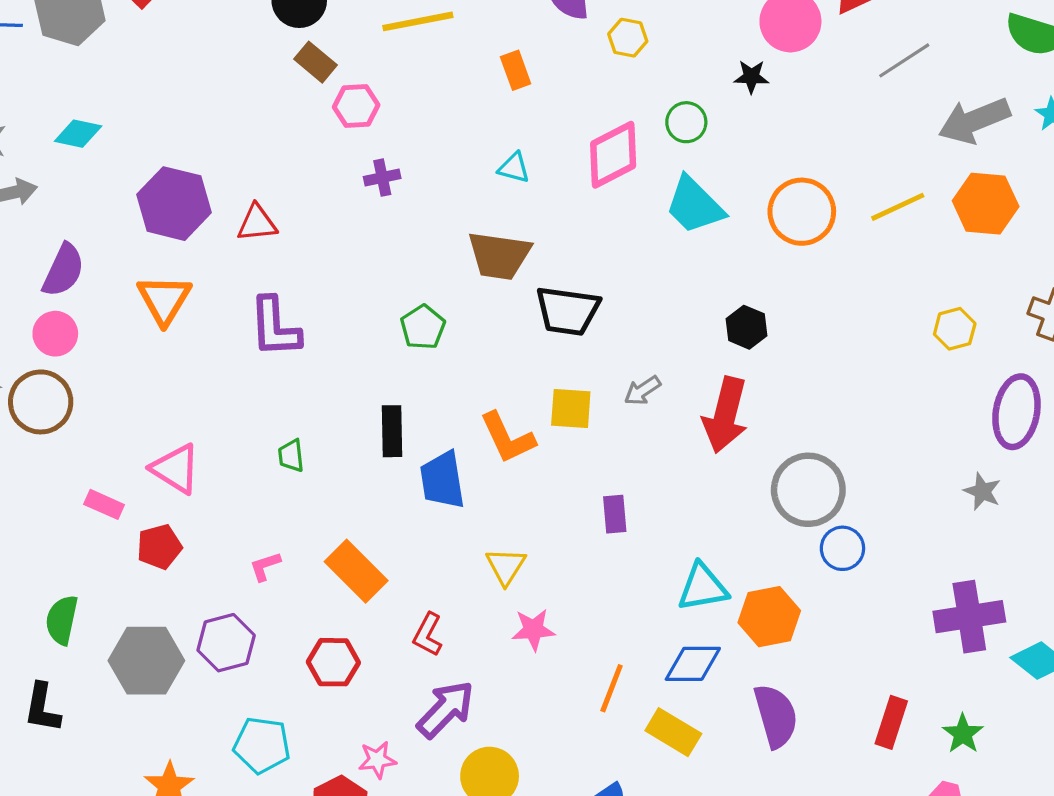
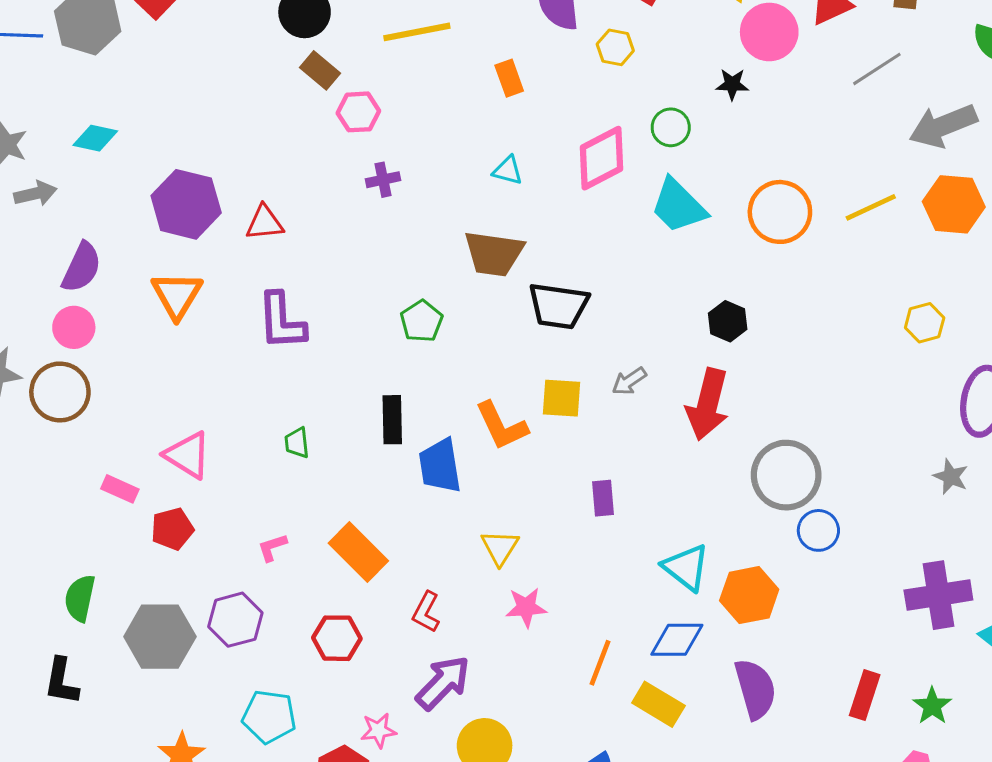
cyan triangle: (703, 587) -> (686, 567), turned 48

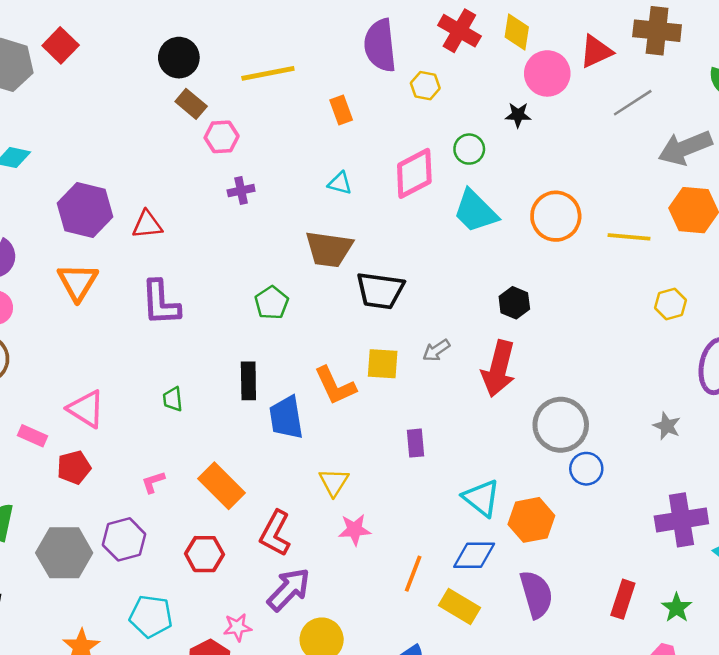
yellow line: (871, 207) -> (629, 237), moved, turned 30
gray star: (951, 477) -> (667, 426), moved
red L-shape: (426, 612) -> (275, 533), size x1.4

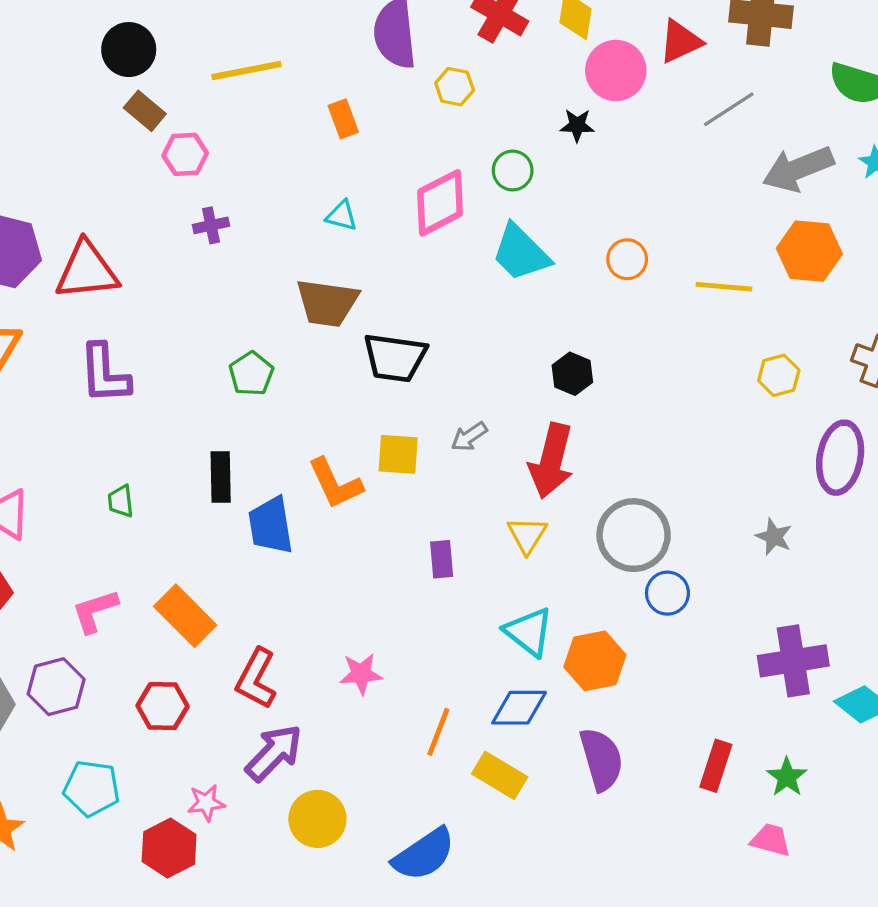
orange circle: (556, 216) -> (627, 259), size x0.6
red triangle: (147, 225) -> (87, 271), size x1.6
pink L-shape: (153, 482) -> (95, 611), size x1.5
yellow triangle: (334, 482) -> (527, 535), moved

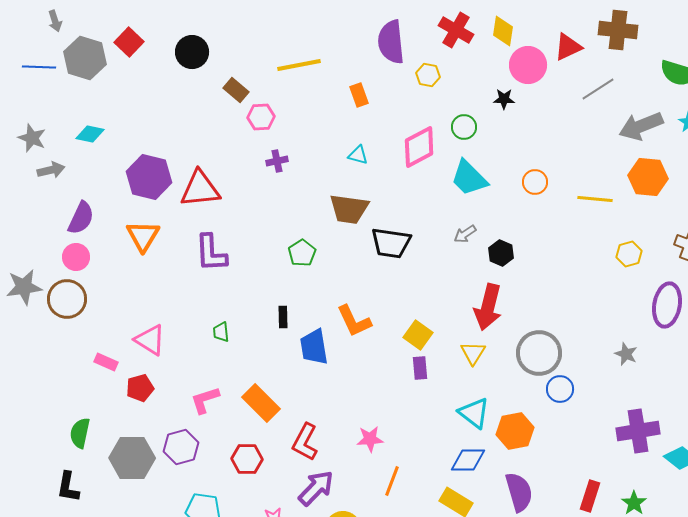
black circle: (129, 50) -> (192, 52), moved
gray arrow: (469, 437) -> (465, 234), moved
yellow square: (398, 454) -> (418, 335), moved, turned 32
black rectangle: (221, 477) -> (283, 317), size x0.7
orange line: (438, 732) -> (392, 481), moved

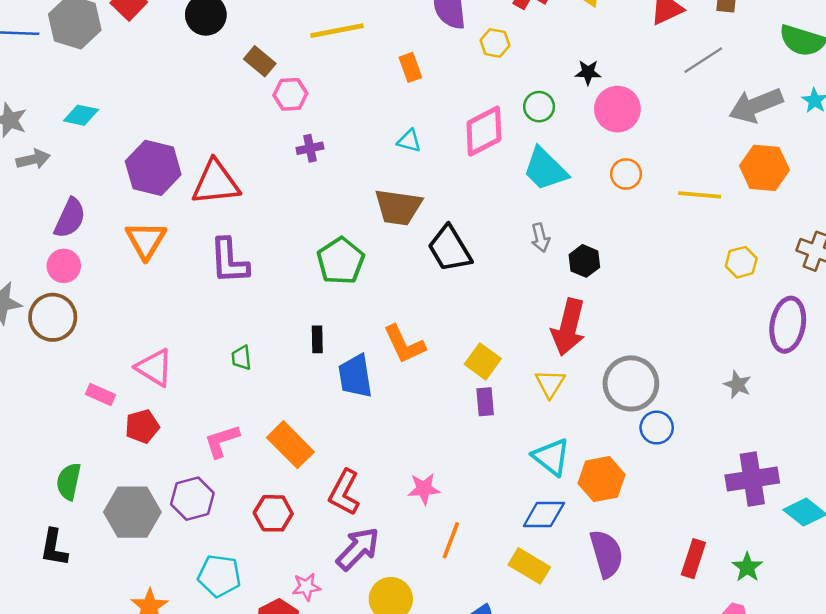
pink circle: (528, 65) -> (617, 109), moved
gray arrow: (465, 234) -> (540, 238), turned -70
black trapezoid: (391, 243) -> (450, 249), turned 51
green pentagon: (302, 253) -> (341, 261), size x1.4

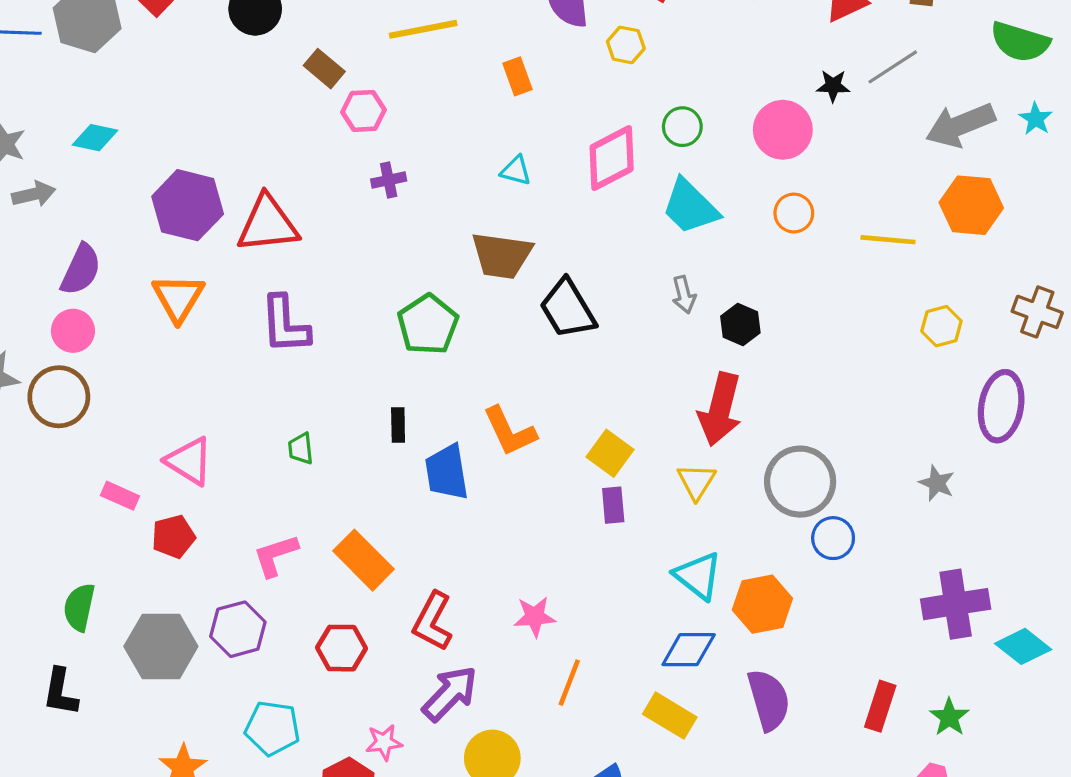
black star: (588, 72) -> (833, 86), moved

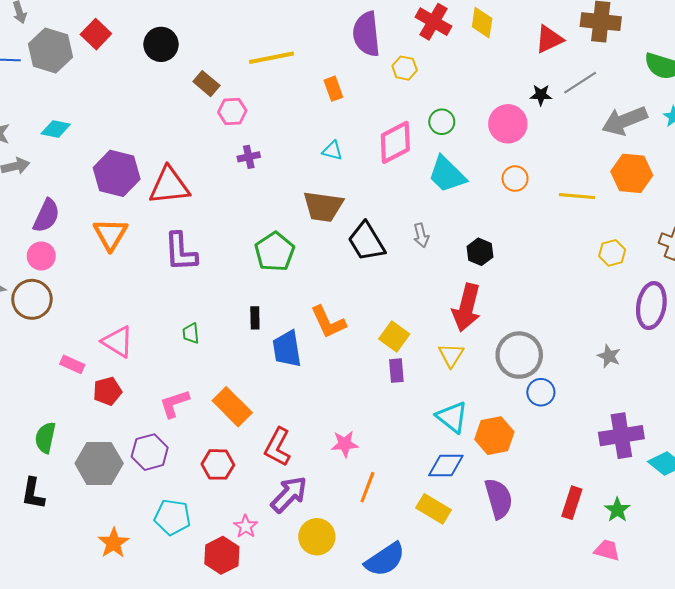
gray arrow: (684, 295) -> (421, 235), moved
pink star: (384, 742) -> (246, 526), turned -30

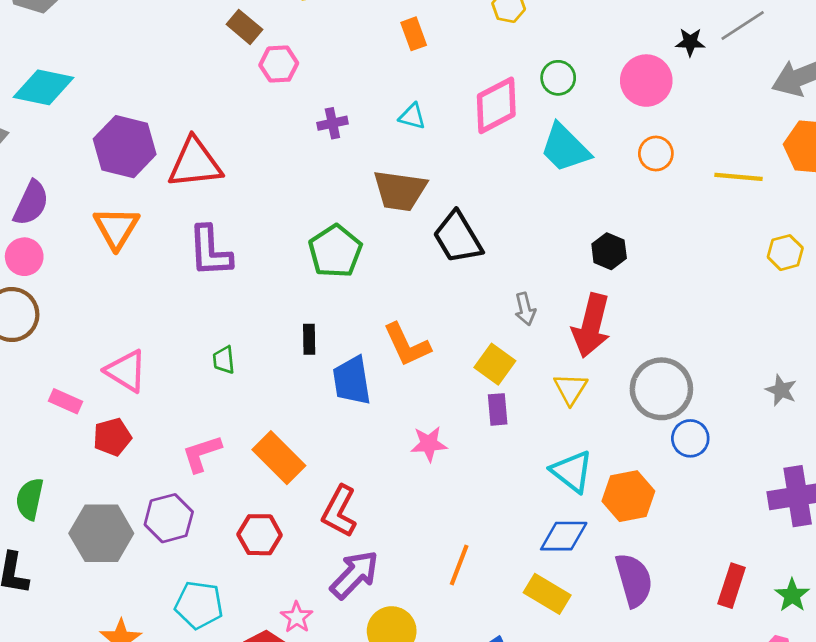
cyan diamond: (56, 129) -> (43, 87), size x1.5
purple cross: (249, 157) -> (332, 123), moved
gray arrow: (421, 235) -> (525, 309), moved
pink star: (345, 444) -> (429, 444), moved

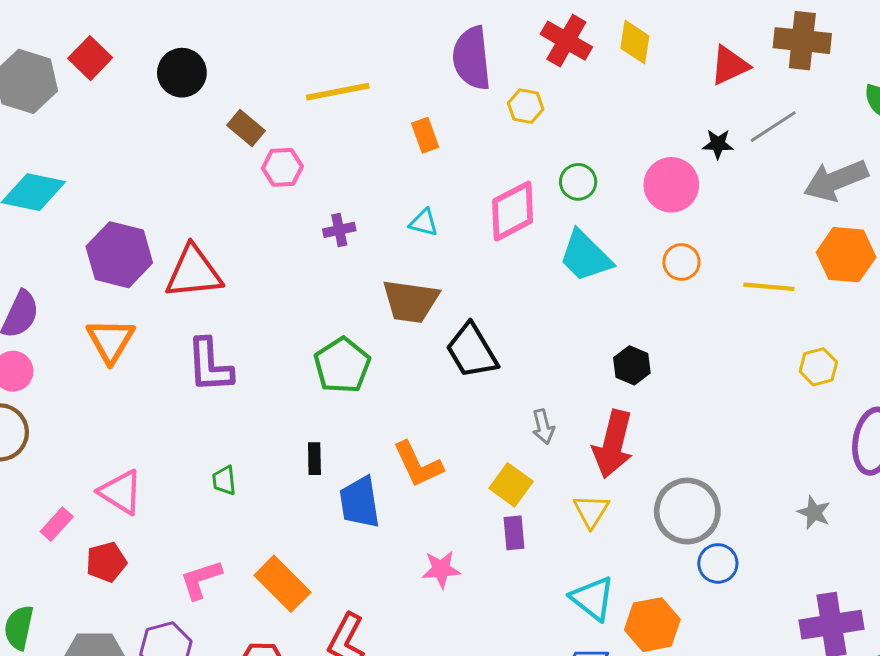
pink rectangle: (65, 401) -> (57, 524), turned -72

